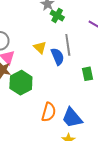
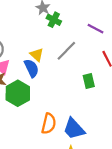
gray line: (68, 45) -> (66, 51), turned 55
blue semicircle: (57, 57) -> (32, 68), moved

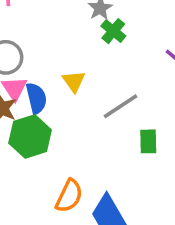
gray line: (66, 51) -> (120, 106), moved
blue semicircle: (32, 68) -> (36, 98), moved

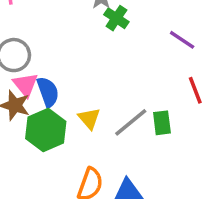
yellow triangle: (74, 81) -> (89, 118), moved
gray line: (120, 106) -> (131, 122), moved

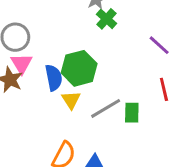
blue semicircle: (48, 92) -> (54, 78), moved
green hexagon: (46, 130) -> (79, 68), moved

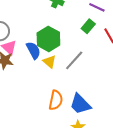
green rectangle: (132, 113) -> (88, 26), moved, turned 56

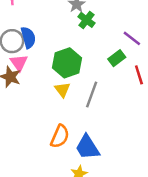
blue semicircle: (33, 50) -> (28, 38), moved
gray line: (74, 60) -> (92, 94), turned -35

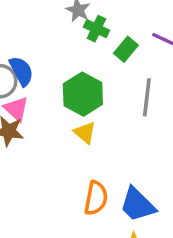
green rectangle: (117, 58) -> (126, 49), moved
gray line: (92, 94) -> (147, 97), moved

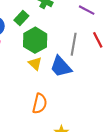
green rectangle: (126, 49) -> (21, 18), moved
blue trapezoid: (137, 205) -> (61, 67), moved

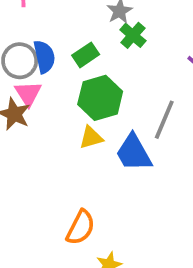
yellow triangle: (35, 64) -> (91, 138), turned 48
orange semicircle: (40, 104) -> (81, 227), moved

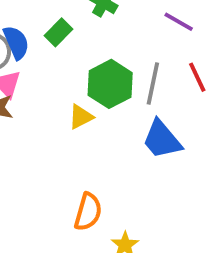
green hexagon: (100, 98) -> (110, 84), moved
blue trapezoid: (134, 153) -> (162, 140), moved

